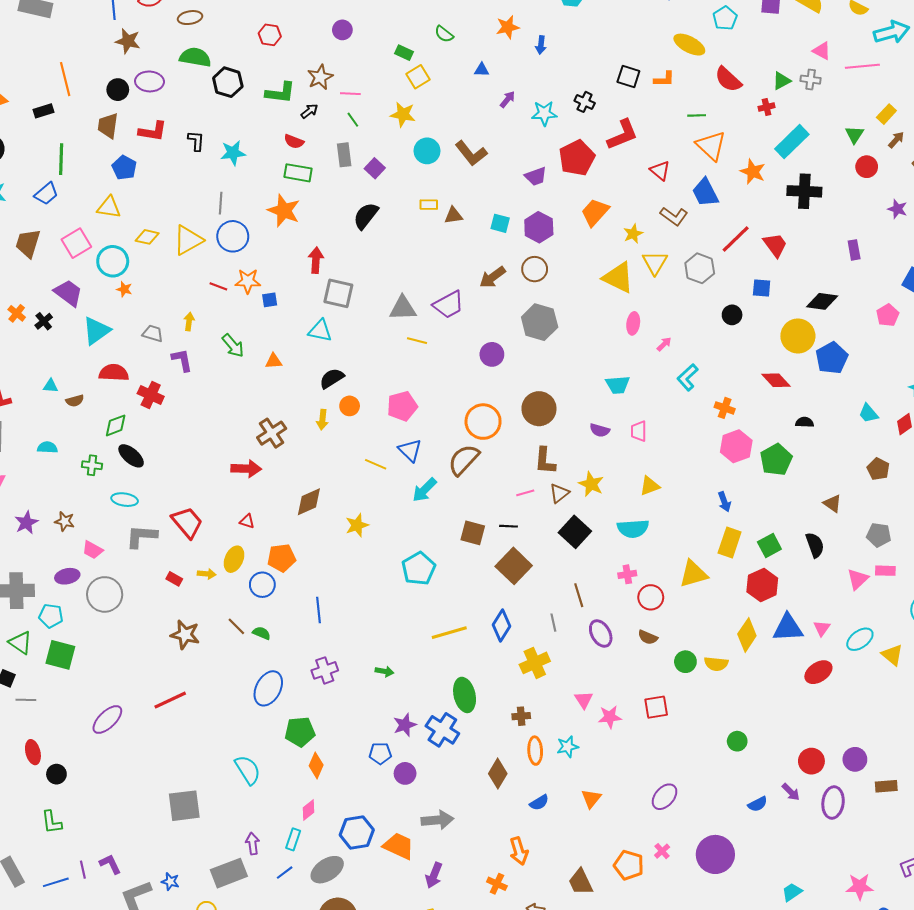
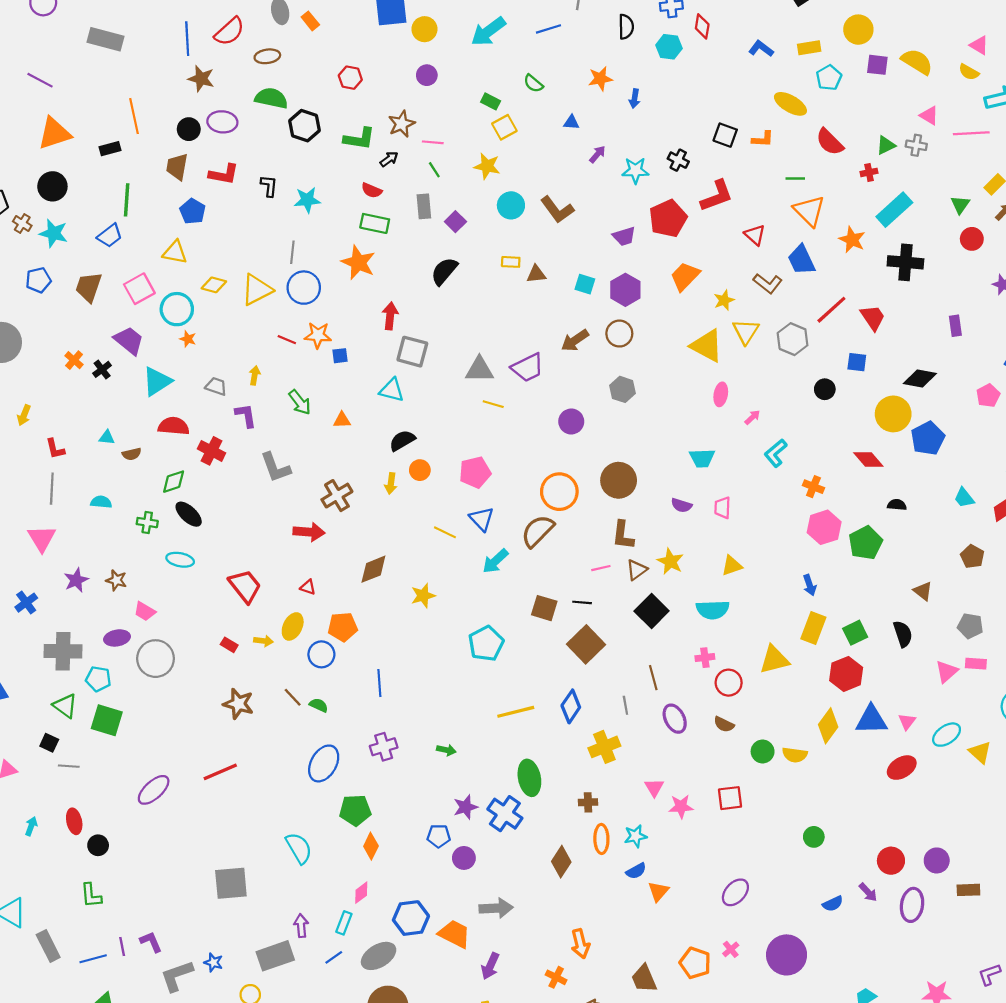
gray hexagon: (540, 322) -> (622, 389), size x0.7
gray L-shape: (141, 536) -> (276, 467), moved, turned -116
blue semicircle: (539, 803) -> (636, 871), moved

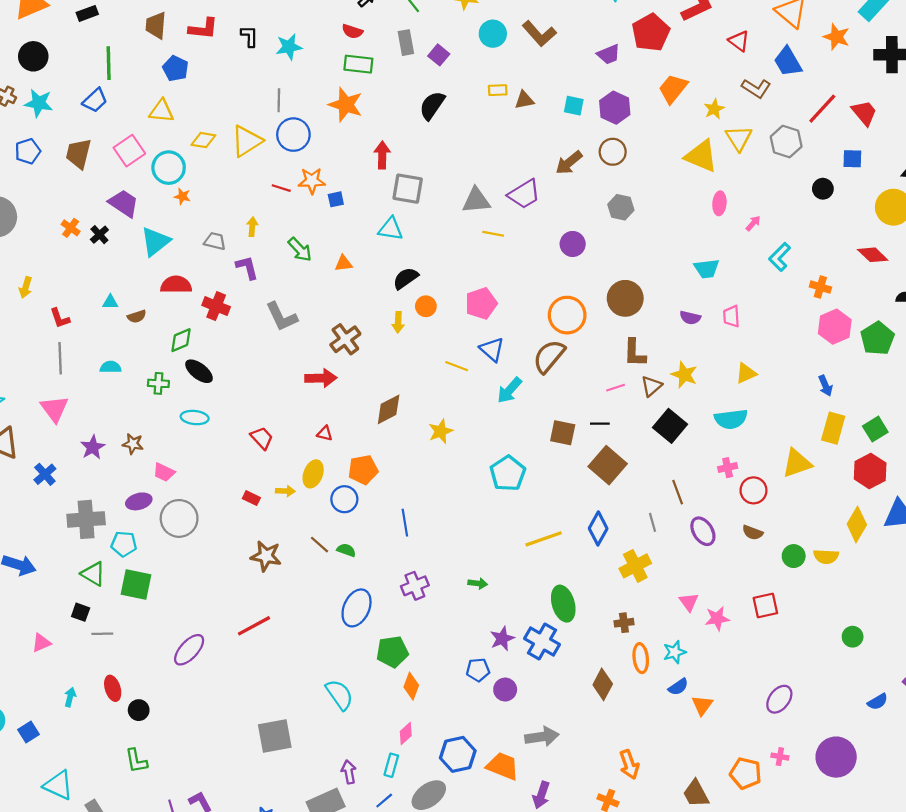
red trapezoid: (245, 586) -> (262, 438), size x0.7
pink cross: (731, 949) -> (780, 757), turned -35

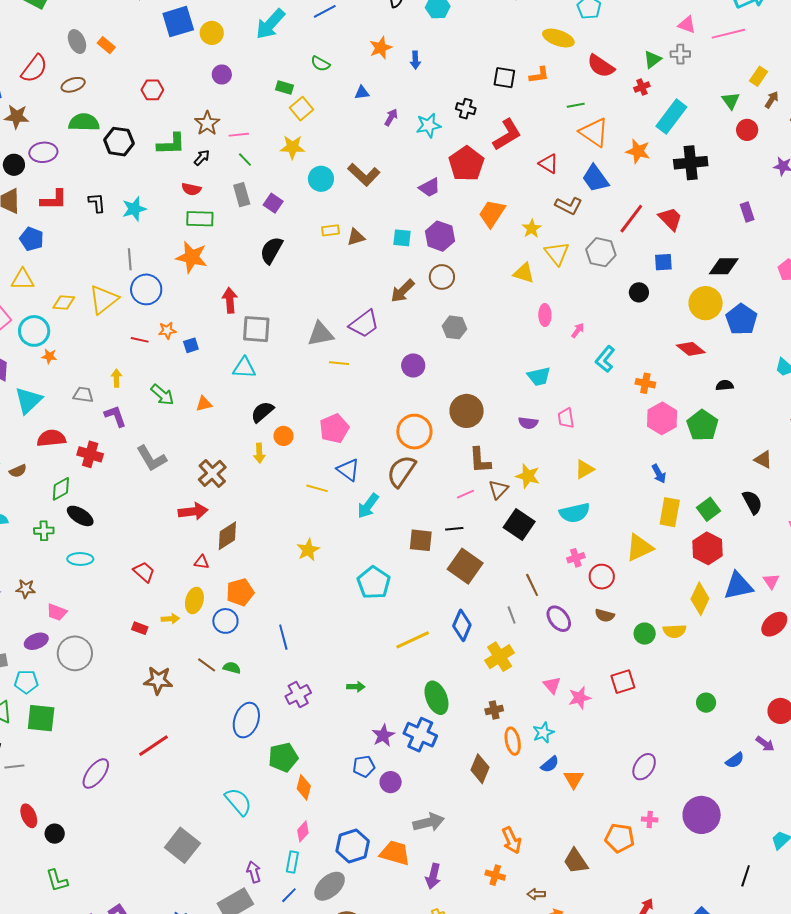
yellow triangle: (701, 156) -> (524, 273), size x0.7
orange star: (312, 181) -> (167, 330), size x0.7
brown diamond: (389, 409) -> (227, 536), moved
gray square: (275, 736) -> (182, 845), turned -36

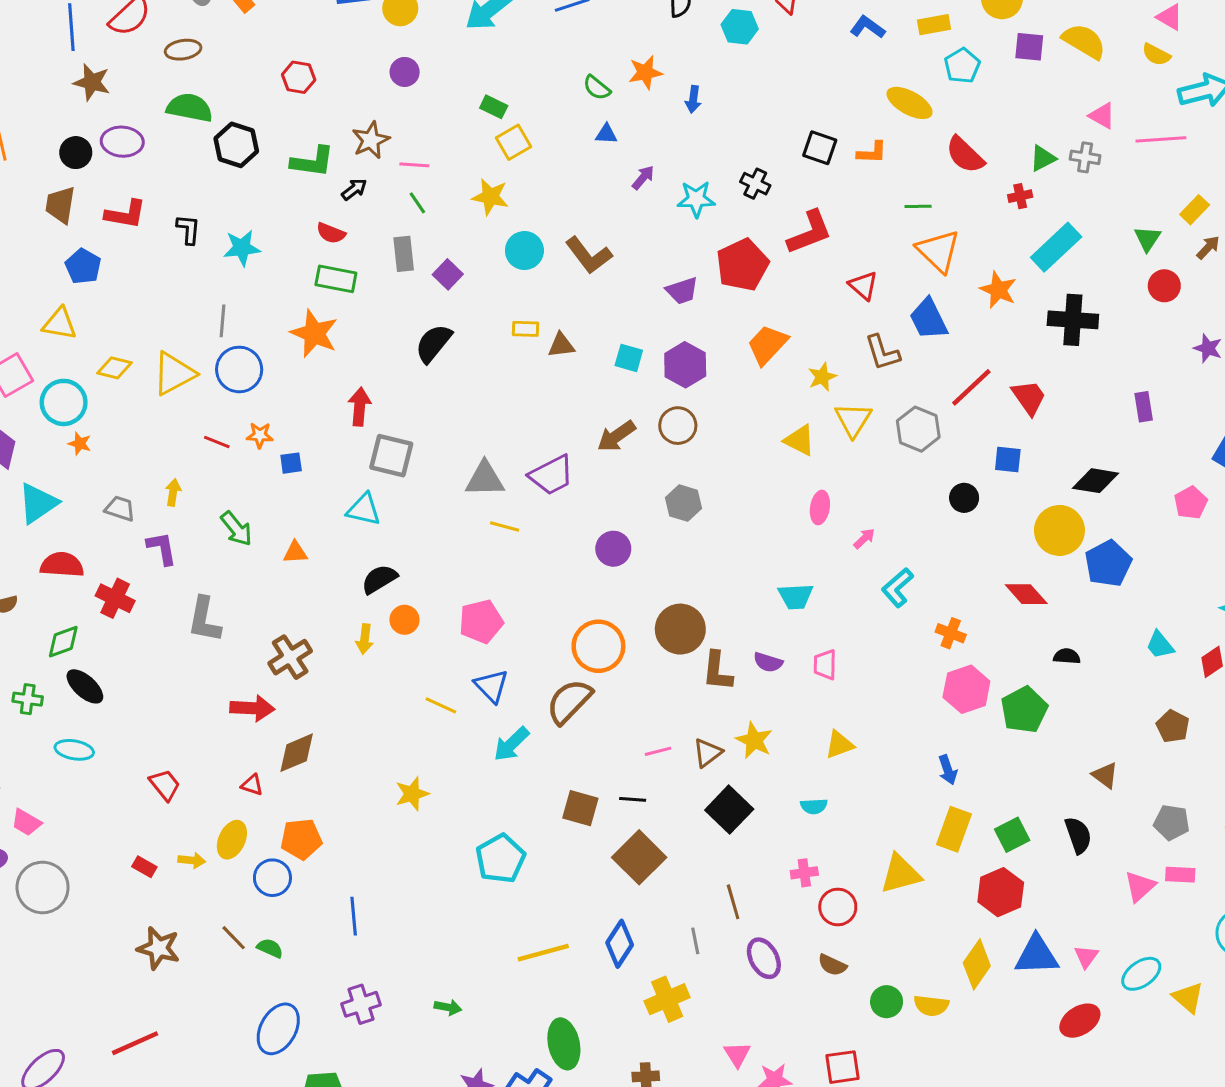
green semicircle: (320, 64) -> (597, 88), moved
brown L-shape: (569, 206) -> (882, 353), turned 36
gray L-shape: (151, 458) -> (204, 620), turned 32
brown L-shape: (480, 460) -> (717, 671), moved
cyan semicircle: (575, 513) -> (814, 806), size x0.6

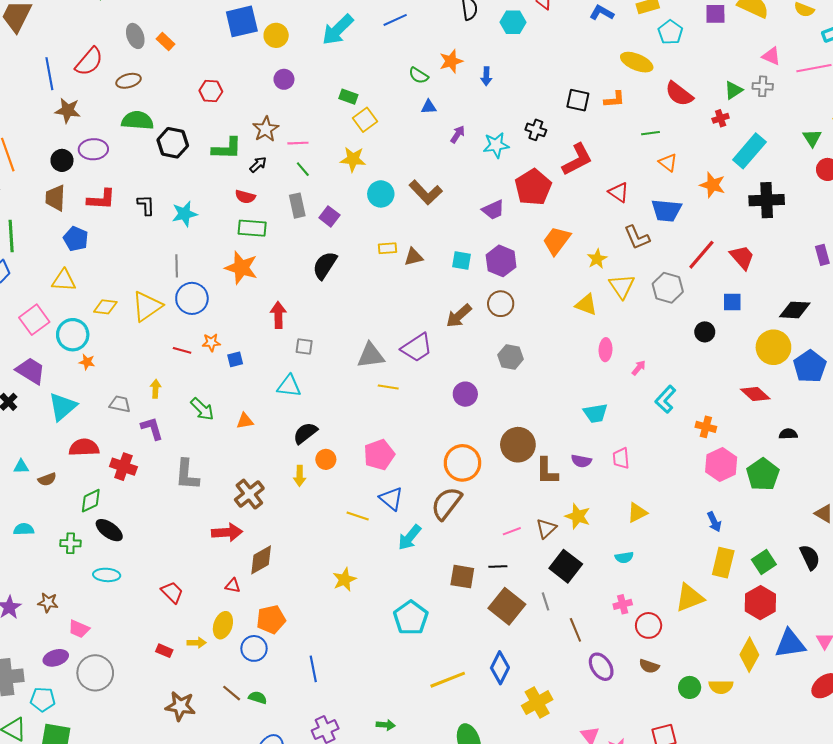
orange triangle: (938, 251) -> (668, 163), size x0.6
blue trapezoid: (929, 319) -> (666, 211), turned -52
gray square: (391, 456) -> (304, 346), size x0.6
gray line: (695, 941) -> (546, 601), moved

